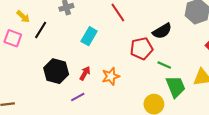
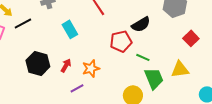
black line: (41, 30) -> (23, 23), turned 30
cyan rectangle: (89, 36) -> (70, 29), turned -60
purple line: (78, 97) -> (77, 88), moved

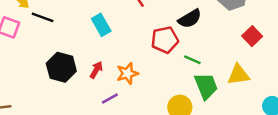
black line: (23, 23) -> (43, 17), turned 48

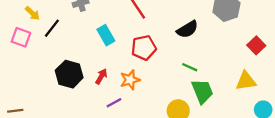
black line: (43, 17) -> (52, 28), turned -72
red square: (252, 36) -> (256, 45), moved
red pentagon: (165, 40) -> (144, 48), moved
yellow triangle: (238, 75) -> (246, 81), moved

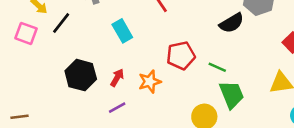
black semicircle: (187, 29) -> (232, 23), moved
red pentagon: (144, 48) -> (181, 56), moved
purple line: (114, 103) -> (117, 108), moved

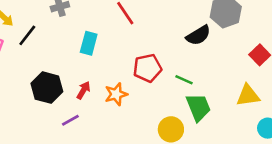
cyan rectangle: (122, 31) -> (89, 43), turned 45
purple line: (117, 108) -> (70, 120), moved

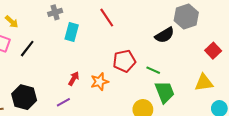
black line: (27, 35) -> (27, 49), moved
cyan rectangle: (89, 43) -> (72, 32), moved
black hexagon: (47, 88) -> (24, 97), moved

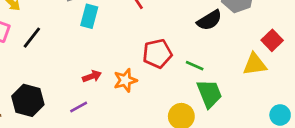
red arrow: (74, 79) -> (92, 76), turned 40
yellow triangle: (204, 83) -> (255, 64), moved

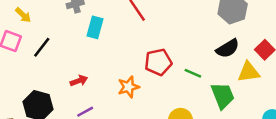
black semicircle: (209, 20) -> (228, 48), moved
red arrow: (92, 76) -> (79, 81), moved
green trapezoid: (209, 94) -> (223, 96), moved

